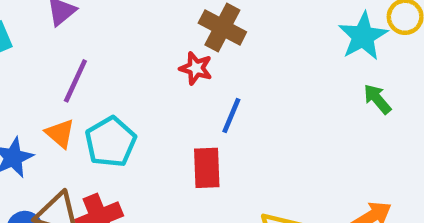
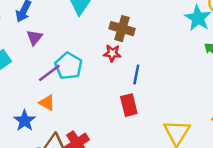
purple line: (75, 81) -> (49, 73), turned 40
cyan pentagon: (111, 142) -> (69, 66), moved

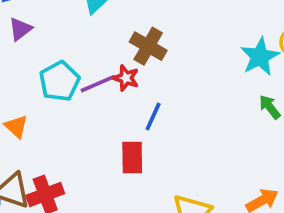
purple line: (49, 73) -> (98, 84), moved

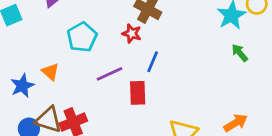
purple line: (98, 84) -> (109, 74), moved

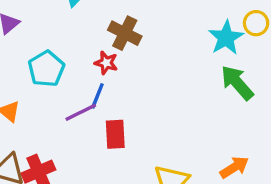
green arrow: (240, 53) -> (237, 83), size x1.6
blue line: (153, 62) -> (97, 96), moved

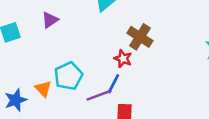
cyan pentagon: (46, 69) -> (68, 76), moved

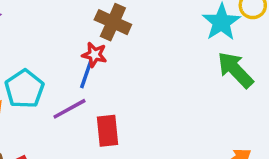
blue line: (113, 84) -> (86, 75), moved

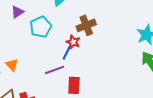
brown cross: (113, 22) -> (86, 25), turned 36
cyan pentagon: (24, 89) -> (41, 27), moved

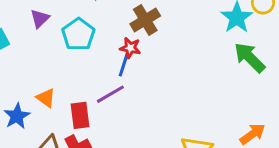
red rectangle: (74, 85) -> (80, 115), moved

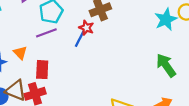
green arrow: (250, 58) -> (166, 65), moved
purple line: (110, 94) -> (46, 33), moved

